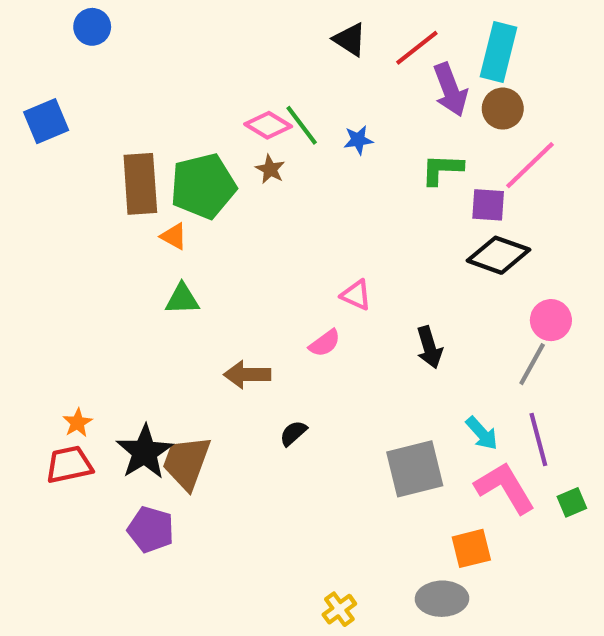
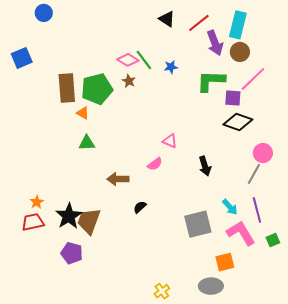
green L-shape: (442, 169) -> (211, 81), size x1.4

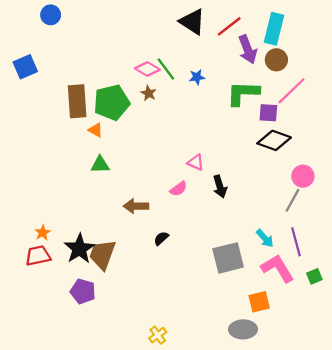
black triangle: (167, 19) -> (192, 22), size x1.4
black arrow: (205, 166) -> (220, 187), moved
yellow cross: (162, 291) -> (158, 335), moved

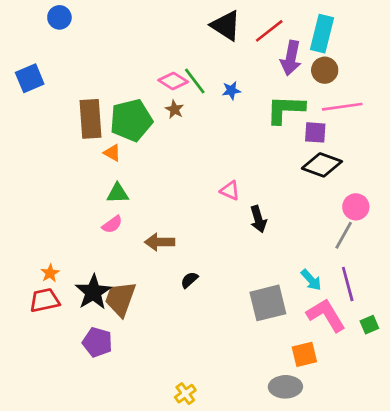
purple arrow: (248, 49) -> (291, 58), turned 32
pink line: (291, 91) -> (342, 107), turned 36
pink semicircle: (178, 189) -> (112, 224), moved

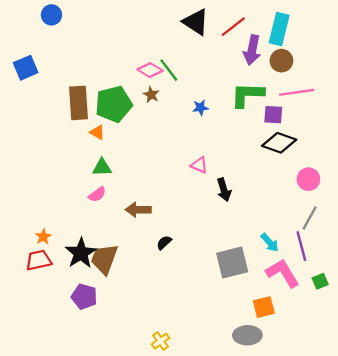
blue star: (231, 90) -> (200, 108), moved
gray line: (344, 235) -> (310, 218), moved

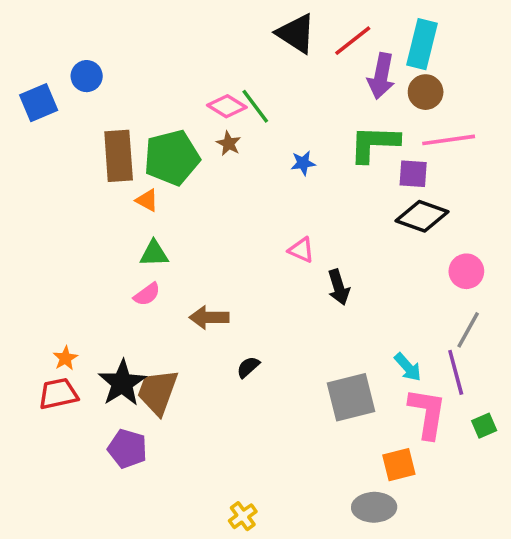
blue circle: (51, 15) -> (87, 76), moved
pink L-shape: (283, 273) -> (427, 413), turned 40

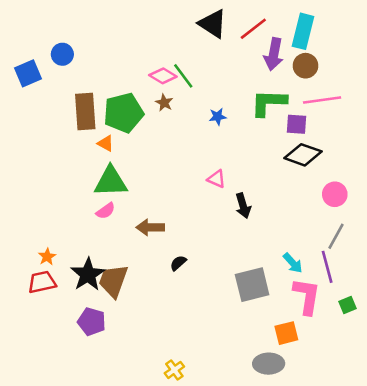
green triangle: (154, 254) -> (111, 182), size x1.6

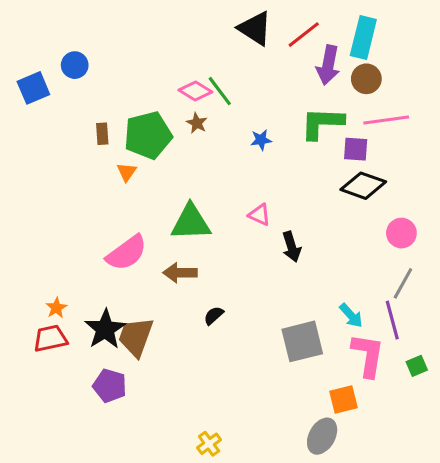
brown rectangle: (85, 112) -> (102, 134), size x0.5
orange triangle: (106, 143) -> (127, 172), turned 36
green triangle: (111, 182) -> (191, 222), moved
pink semicircle: (106, 211) -> (127, 253), size x1.8
gray ellipse: (269, 364) -> (322, 436), turned -60

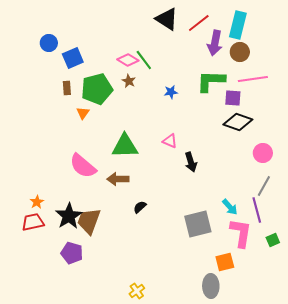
blue square: (33, 88) -> (73, 58), moved
pink semicircle: (127, 253) -> (83, 166), turned 76
gray ellipse: (322, 436) -> (211, 286), turned -30

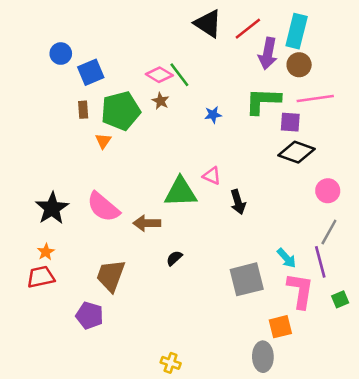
green triangle: (125, 146) -> (181, 192), moved
black star: (69, 216) -> (52, 208), moved
yellow cross: (137, 291) -> (171, 363), turned -35

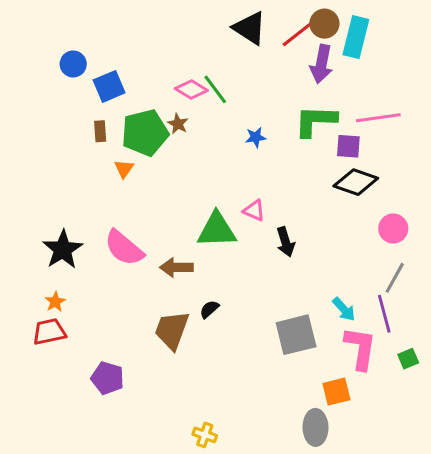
brown circle: (299, 65) -> (324, 24), moved
brown star: (161, 101) -> (178, 124), moved
brown trapezoid: (111, 276) -> (172, 330), moved

